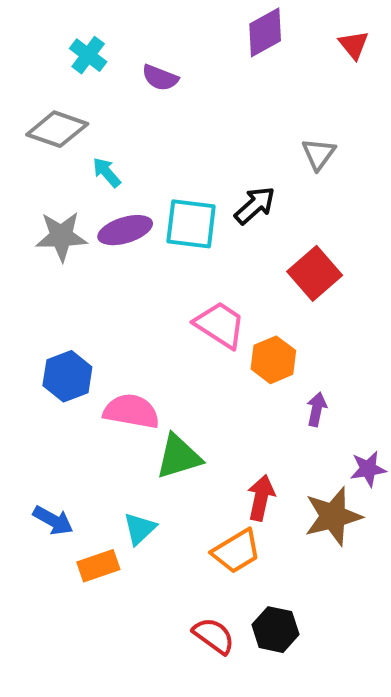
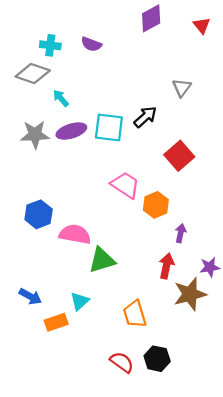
cyan cross: (88, 55) -> (50, 45), moved, turned -30
red arrow: (261, 498) -> (166, 266), moved
orange trapezoid: (236, 551) -> (135, 314), turned 104

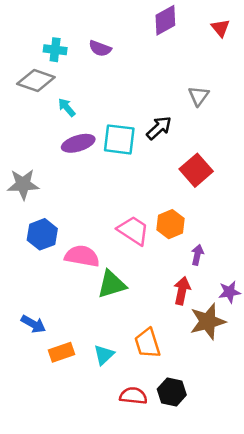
gray star: (35, 135) -> (23, 184), moved
pink trapezoid: (125, 185) -> (133, 230), moved
cyan triangle: (80, 301) -> (104, 355), moved
red semicircle: (122, 362) -> (133, 396), turned -30

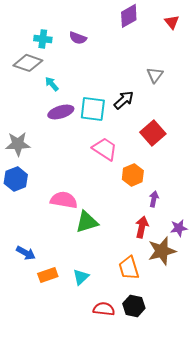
pink trapezoid: (133, 230) -> (105, 149), moved
blue hexagon: (42, 234) -> (16, 179), moved
orange trapezoid: (147, 343) -> (129, 268), moved

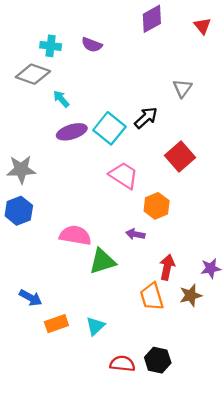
cyan square: (93, 109) -> (109, 128), turned 32
purple arrow: (154, 199) -> (135, 234), moved, turned -91
brown star: (162, 251) -> (191, 295), size x0.7
orange trapezoid: (129, 268) -> (152, 297), moved

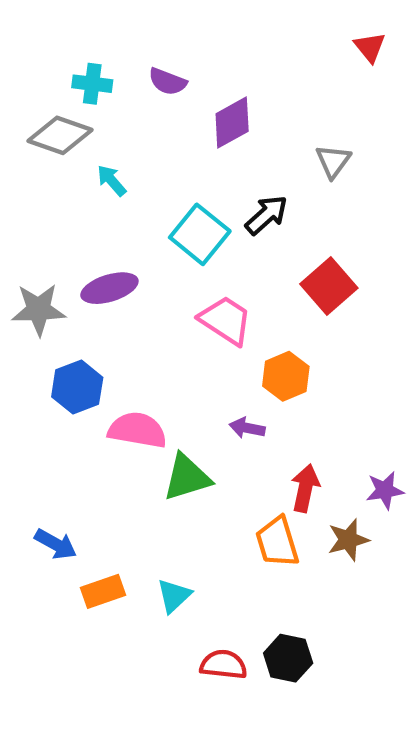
purple diamond: (152, 19) -> (232, 122), moved
purple ellipse: (72, 132) -> (109, 288), moved
blue hexagon: (19, 211) -> (77, 387), moved

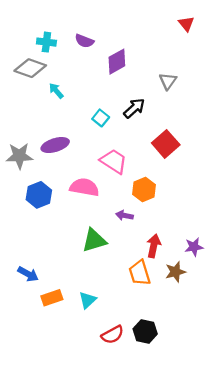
cyan square: (200, 234) -> (101, 118), size x0.6
pink semicircle: (137, 430) -> (84, 187), moved
red semicircle: (223, 665) -> (113, 335), turned 145

